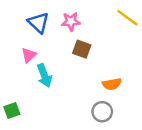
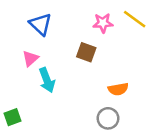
pink star: (71, 21) -> (103, 23), moved

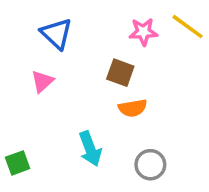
cyan arrow: (47, 80) -> (90, 149), moved
orange semicircle: (118, 89) -> (133, 108), moved

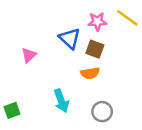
blue triangle: (57, 34) -> (70, 38), moved
brown square: (120, 73) -> (95, 49), moved

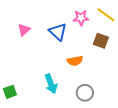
brown square: (95, 49) -> (101, 41), moved
pink triangle: (29, 55) -> (24, 30), moved

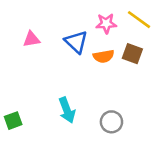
pink triangle: (24, 30) -> (31, 39), turned 32
orange semicircle: (75, 61) -> (104, 56), moved

